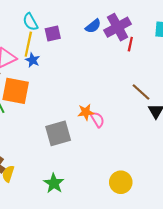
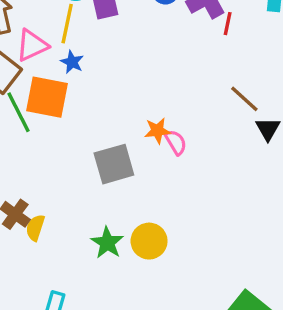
blue star: (33, 60) -> (72, 62), moved
yellow circle: (121, 182) -> (149, 241), moved

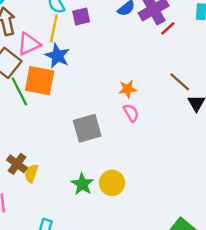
red line: (228, 24) -> (168, 28), turned 35
blue star: (72, 62) -> (57, 56), size x1.5
orange star: (157, 131) -> (127, 89), moved

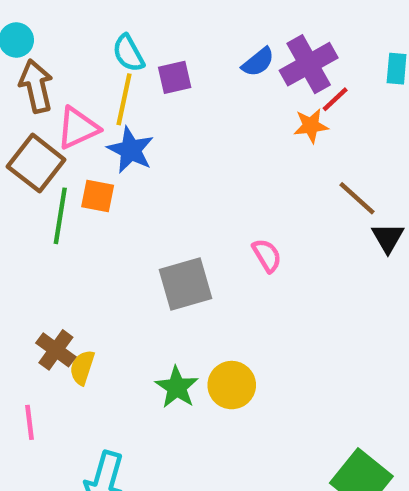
orange square: (40, 81) -> (98, 196), size x0.6
orange star: (127, 89) -> (311, 126), moved
green line: (19, 91) -> (60, 216), turned 36

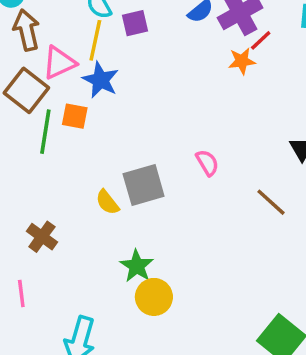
brown line: (357, 198) -> (271, 202), moved
yellow semicircle: (82, 367) -> (107, 202), moved, turned -56
yellow circle: (232, 385) -> (154, 297), moved

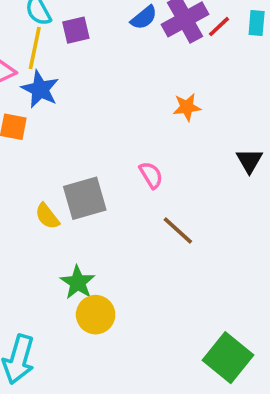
red line: (261, 40) -> (219, 27), moved
orange star: (242, 61) -> (187, 107), moved
brown line: (271, 202) -> (178, 231), moved

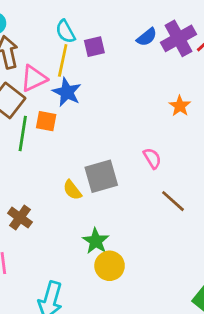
orange star: (187, 107) -> (180, 106), turned -30

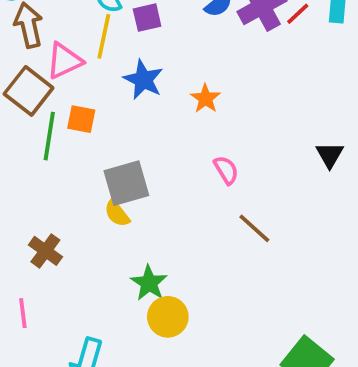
blue star: (67, 92) -> (143, 80), moved
orange star: (180, 106) -> (205, 98), moved
gray square: (101, 176) -> (126, 183), moved

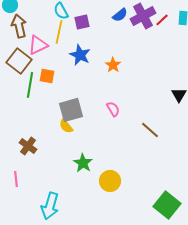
pink semicircle: (226, 170) -> (113, 109), moved
brown line: (254, 228) -> (150, 130), moved
yellow circle: (168, 317) -> (110, 181), moved

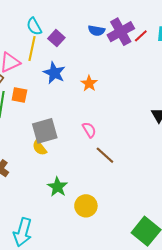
blue semicircle: (120, 15) -> (96, 31), turned 49
purple square: (82, 22) -> (56, 38), turned -35
brown line: (150, 130) -> (105, 155), moved

